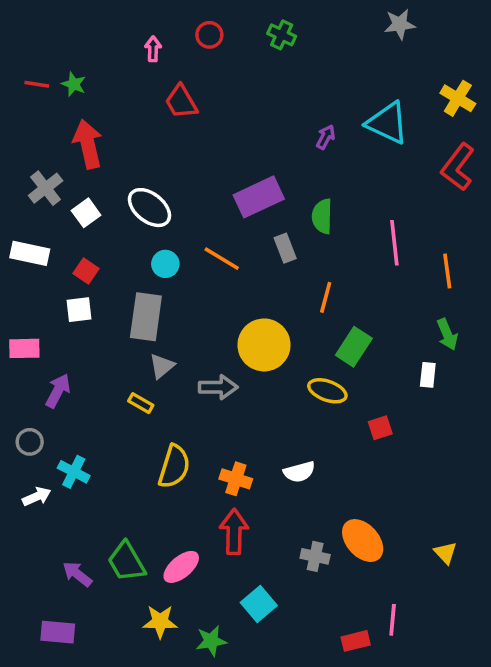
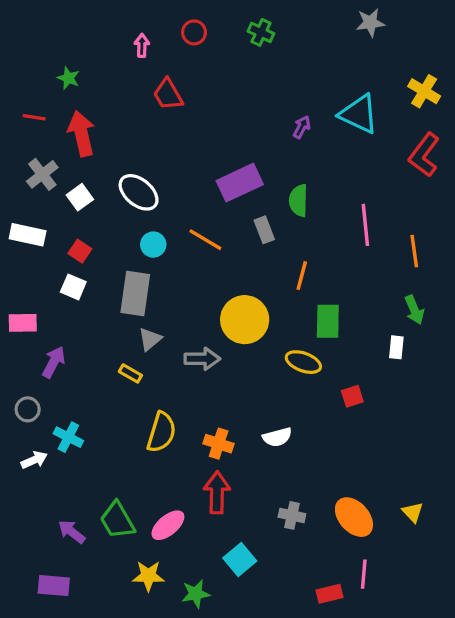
red line: (37, 84) -> (34, 117), moved
white square: (79, 310) -> (73, 287), turned 30
green rectangle: (354, 347) -> (328, 321), turned -32
orange ellipse: (363, 541) -> (354, 517), moved

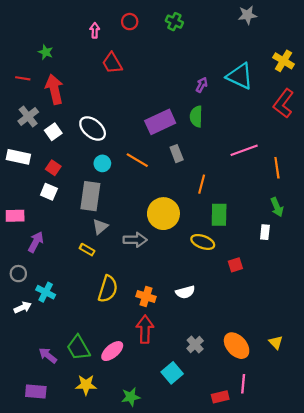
green semicircle: (298, 200) -> (196, 116), moved
pink line: (365, 225) -> (244, 150), turned 76
gray cross: (292, 515) -> (195, 345), turned 35
cyan square: (240, 559) -> (172, 373), moved
yellow star: (148, 576) -> (86, 385), moved

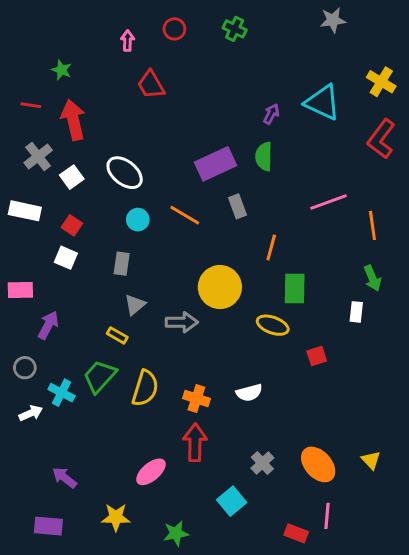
gray rectangle: (90, 196) -> (122, 264), size x0.6
green trapezoid: (78, 348) -> (100, 376), moved, turned 72
red rectangle: (220, 397) -> (296, 533), turned 35

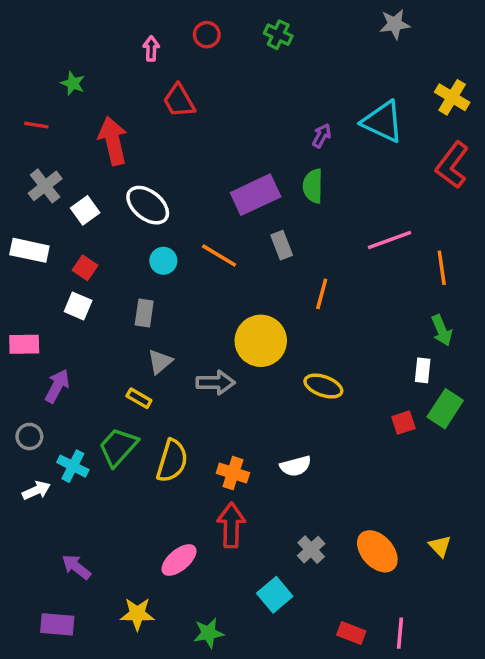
red arrow: (73, 120) -> (113, 141), moved
green rectangle: (295, 288) -> (445, 409), moved, turned 32
red square: (317, 356) -> (403, 423), moved
pink line: (327, 516) -> (400, 633), moved

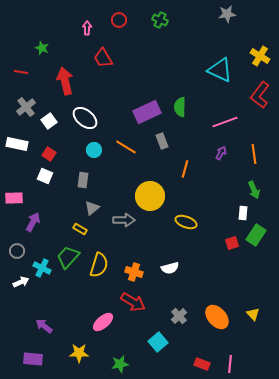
purple arrow: (322, 136) -> (221, 153), moved
pink line: (389, 240) -> (225, 122), moved
red arrow: (231, 525) -> (133, 302), turned 120

